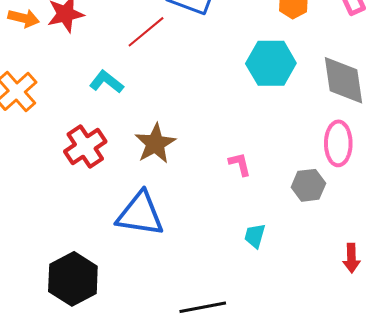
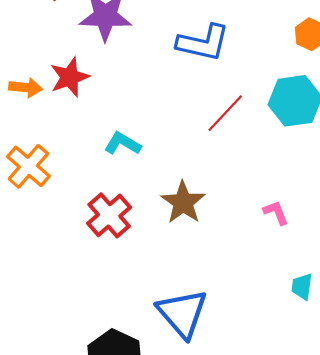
red line: (146, 32) -> (225, 113), moved
blue triangle: (140, 214) -> (182, 313), moved, turned 48

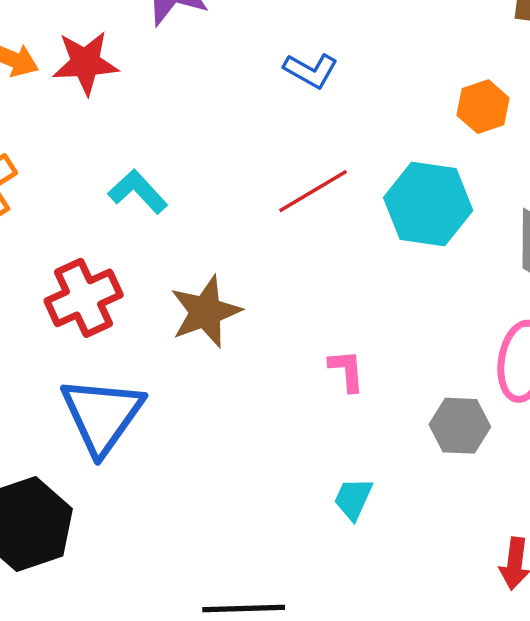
blue L-shape: (203, 43) -> (311, 70), size x0.6
blue triangle: (182, 313) -> (102, 415), moved

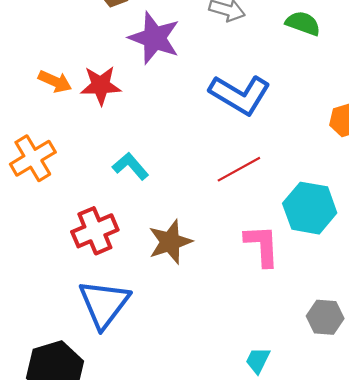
blue L-shape: (311, 70) -> (240, 95), size x1.8
cyan hexagon: (428, 204) -> (310, 208), moved
pink L-shape: (347, 371) -> (262, 245), moved, size x1.6

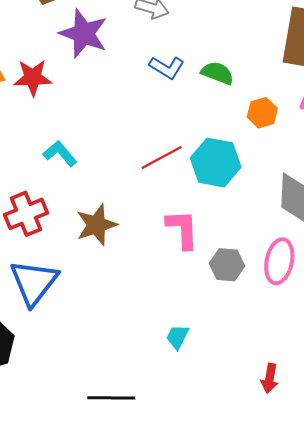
green semicircle: (303, 23) -> (217, 73), moved
blue L-shape: (240, 95) -> (167, 67), moved, size x0.6
cyan hexagon: (310, 208) -> (216, 163), moved
gray hexagon: (325, 317) -> (227, 265), moved

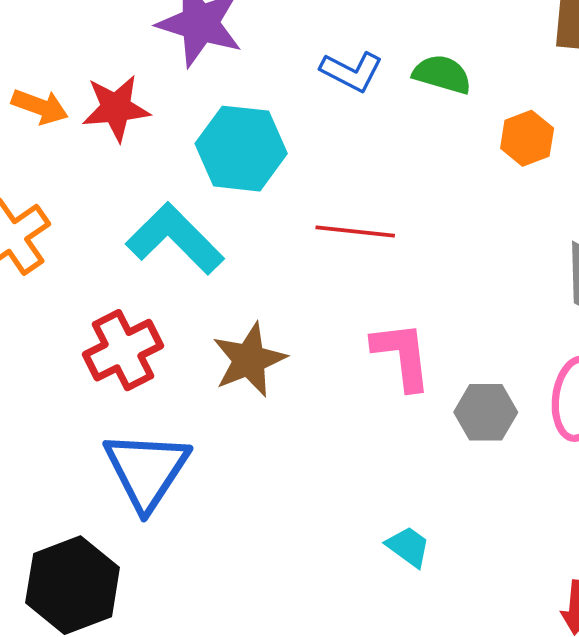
cyan L-shape: (60, 154) -> (175, 239), size x1.6
red line: (162, 157) -> (355, 231), turned 39
cyan hexagon: (216, 163) -> (241, 149), moved
cyan trapezoid: (177, 337) -> (408, 547), turned 104

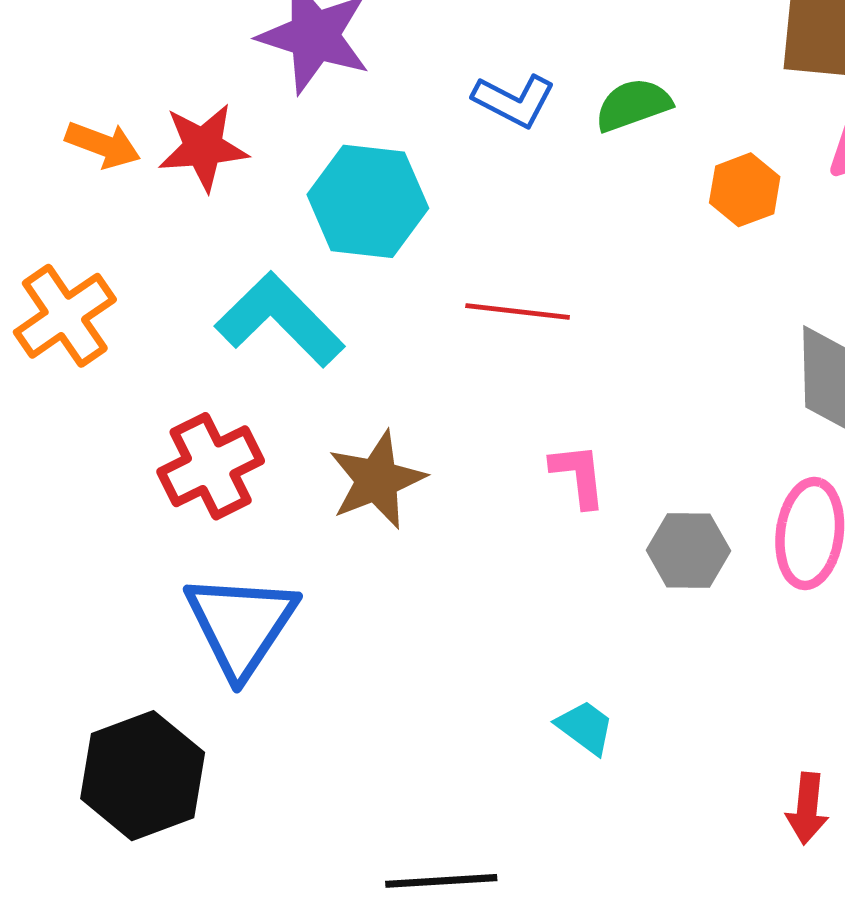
green semicircle: (442, 74) -> (633, 105), turned -36
pink L-shape: (402, 356) -> (578, 475), size x0.7

